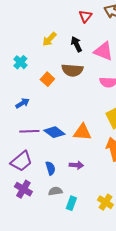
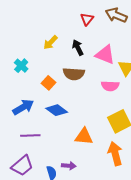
blue arrow: (22, 103) -> (23, 107), size x1.5
blue diamond: (54, 132) -> (57, 110), moved
purple arrow: (76, 165) -> (69, 166), moved

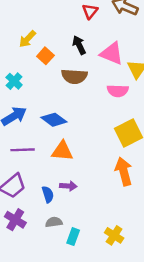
yellow arrow: (51, 42) -> (27, 39), moved
cyan cross: (21, 66) -> (14, 81), moved
orange square: (49, 83) -> (45, 56), moved
orange triangle: (84, 136) -> (62, 151), moved

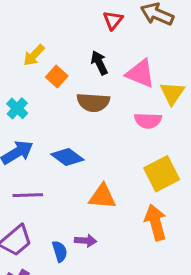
orange triangle: (62, 151) -> (102, 197), moved

